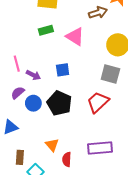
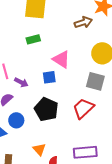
pink triangle: (75, 37) -> (61, 59), moved
blue circle: (33, 103) -> (16, 120), moved

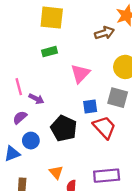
pink triangle: (61, 59) -> (80, 74), turned 42
blue square: (49, 77) -> (90, 106), moved
red trapezoid: (83, 108) -> (104, 127), turned 90

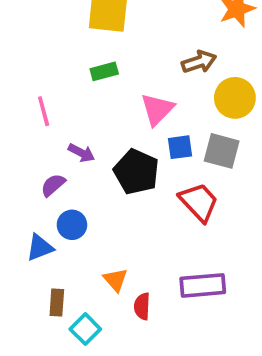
brown arrow: (104, 33) -> (199, 62), moved
pink line: (19, 87) -> (44, 111), moved
blue square: (90, 106) -> (180, 147), moved
black pentagon: (64, 128) -> (136, 172), moved

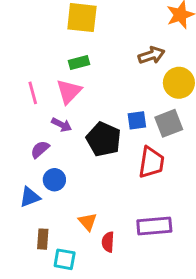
pink triangle: (157, 109) -> (69, 91), moved
gray square: (222, 151) -> (169, 123), turned -36
red trapezoid: (199, 202) -> (151, 162), turned 52
cyan square: (85, 329) -> (65, 259), turned -35

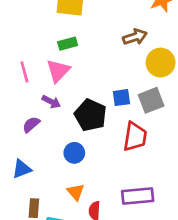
blue circle: (54, 180) -> (74, 153), moved

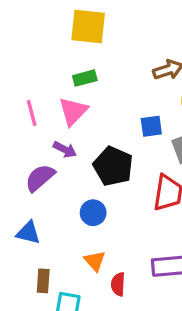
blue square: (121, 98) -> (151, 126), moved
purple semicircle: (31, 125) -> (40, 178), size x1.4
blue triangle: (22, 169) -> (28, 233), turned 35

